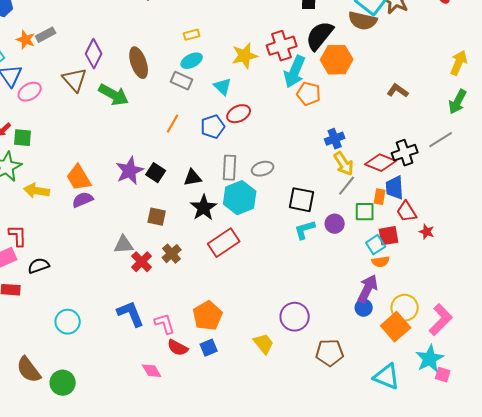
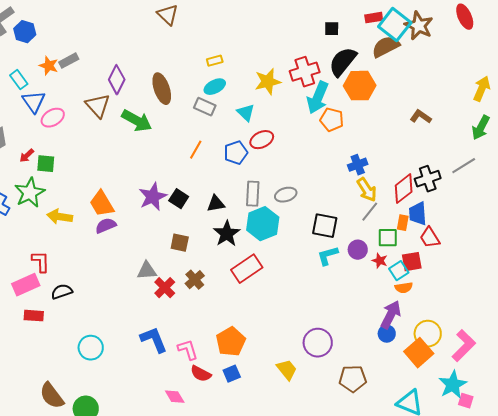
brown semicircle: (363, 21) -> (386, 47), turned 140
red diamond: (381, 163) -> (404, 189), turned -60
red star: (427, 232) -> (380, 261), moved

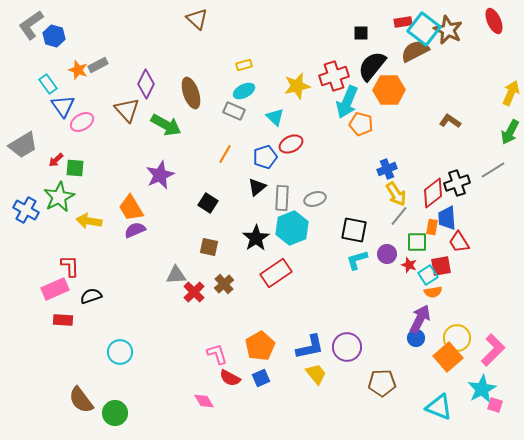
purple star: (153, 197) -> (160, 175), moved
black triangle: (216, 204) -> (257, 187), moved, turned -30
blue L-shape: (154, 340) -> (310, 347), moved, turned 100

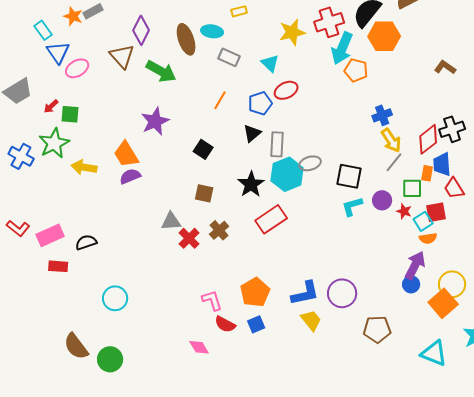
cyan ellipse: (244, 91) -> (212, 31), moved, turned 35
gray ellipse: (315, 199) -> (310, 163), moved
red L-shape: (70, 266) -> (18, 228), moved, turned 130

